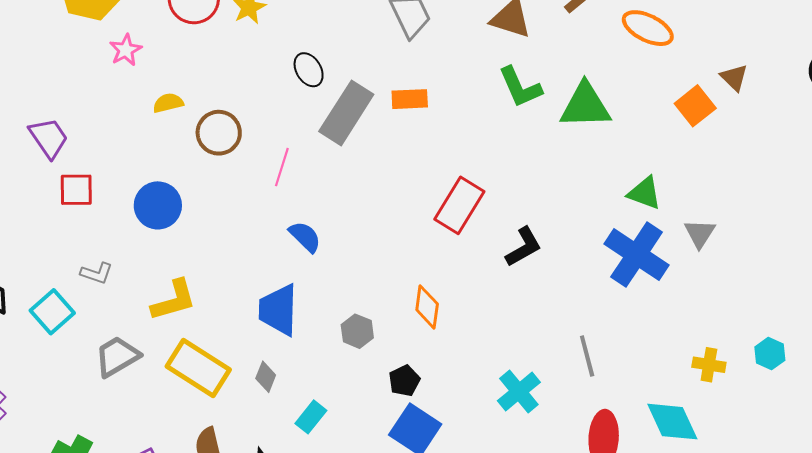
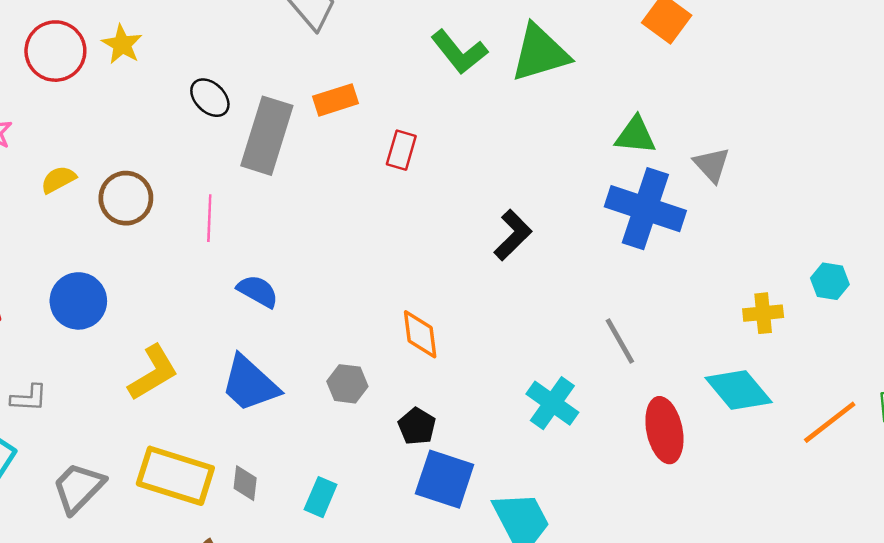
red rectangle: (459, 205) -> (401, 150), moved, size x0.6
yellow L-shape: (174, 300) -> (153, 373), moved
blue trapezoid: (278, 310) -> (250, 384), turned -34
gray diamond: (266, 377) -> (245, 483), moved

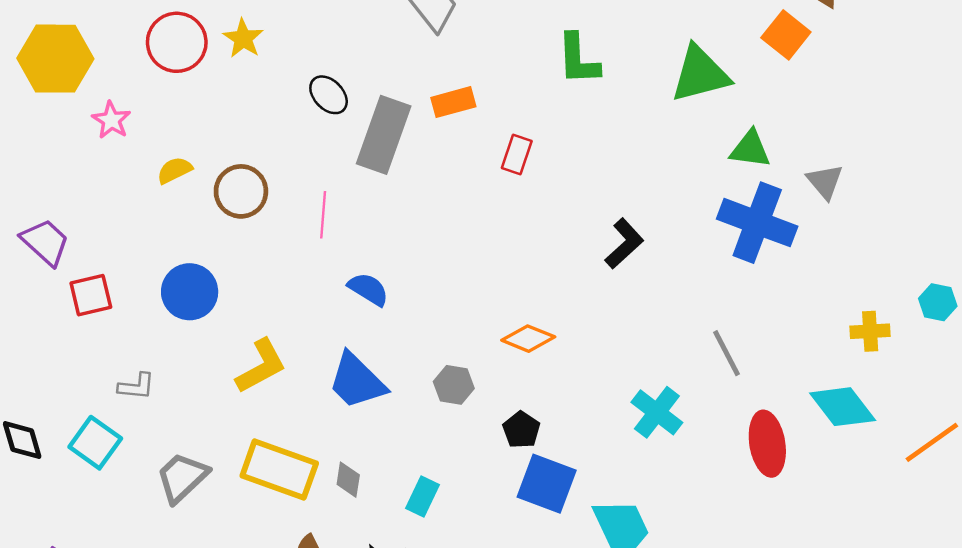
green L-shape: (459, 52) -> (578, 59), turned 34
green triangle: (540, 53) -> (700, 74), moved
orange diamond: (420, 334) -> (528, 339), turned -63

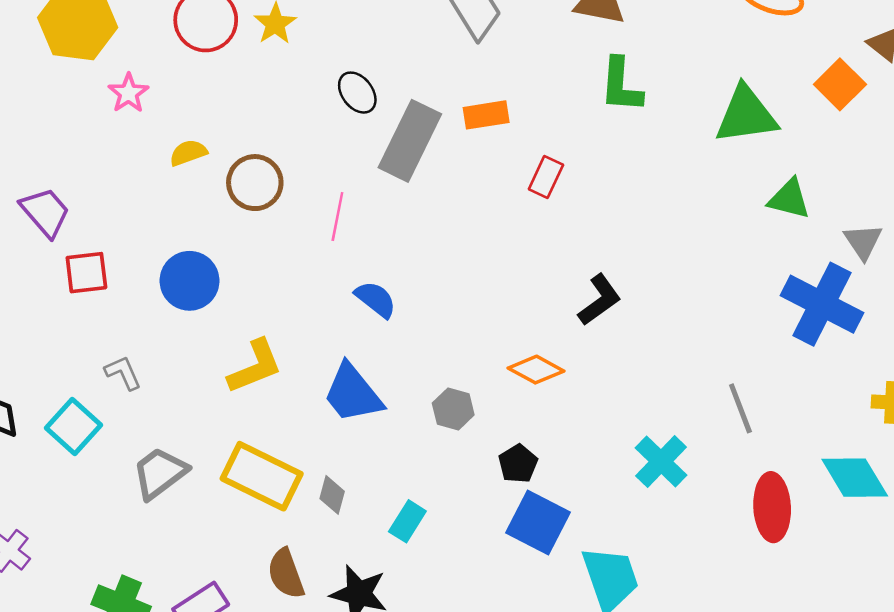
blue cross: (757, 223) -> (822, 304), moved
black L-shape: (624, 243) -> (599, 300), moved
gray L-shape: (136, 386) -> (123, 373), turned -126

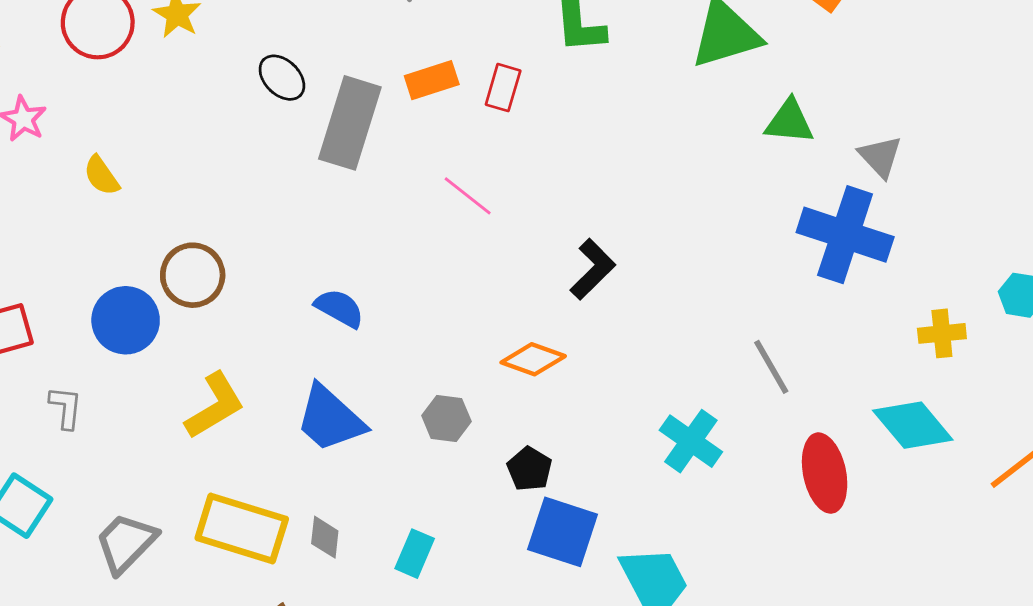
yellow semicircle: (188, 153) -> (101, 176), turned -96
red rectangle: (546, 177) -> (503, 88), moved
brown circle: (255, 183) -> (193, 275), moved
pink line: (337, 217) -> (468, 196), moved, turned -54
gray L-shape: (123, 373) -> (66, 407), moved, turned 39

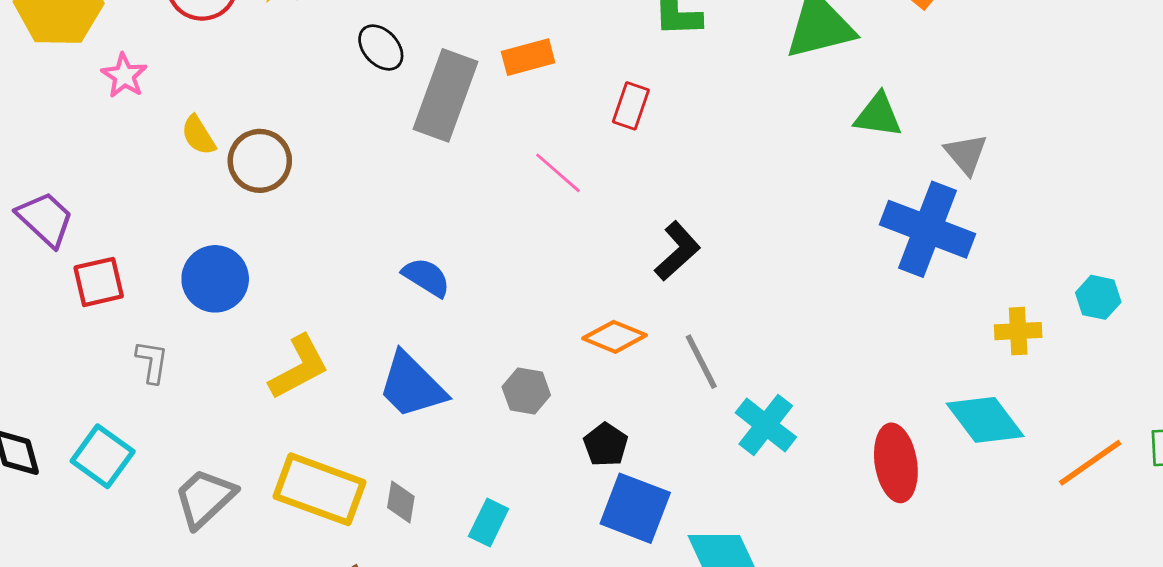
red rectangle: (503, 88) -> (631, 106), moved
brown circle: (193, 275) -> (260, 161), moved
gray line: (771, 367) -> (701, 362), moved

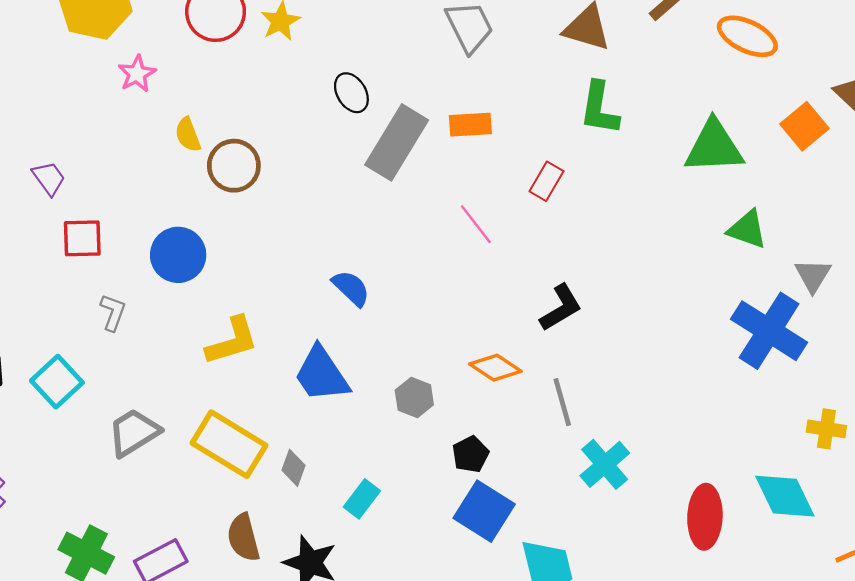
purple trapezoid: (45, 219) -> (49, 178), size x0.7

